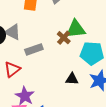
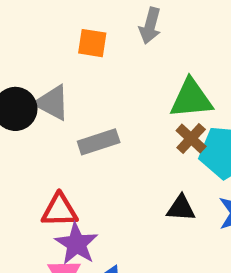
brown cross: (64, 38) -> (191, 138), moved
red triangle: (12, 69) -> (60, 210), moved, turned 36

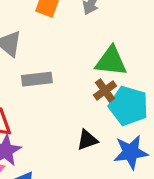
black triangle: (181, 208) -> (87, 140), turned -35

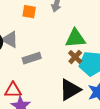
black triangle: (87, 140) -> (70, 90), size x1.6

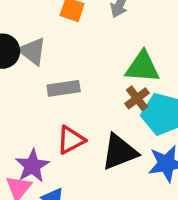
red triangle: (13, 90) -> (71, 140), moved, turned -36

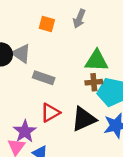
gray rectangle: (64, 88) -> (44, 78), turned 30
brown cross: (137, 98) -> (94, 82), turned 35

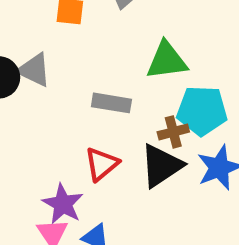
gray rectangle: (44, 78) -> (111, 103), moved
brown cross: (94, 82) -> (173, 132), moved

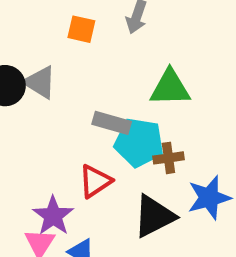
cyan pentagon: (202, 111) -> (139, 143), moved
black triangle: (161, 166) -> (154, 216), moved

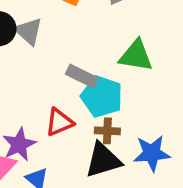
brown cross: (168, 158) -> (107, 131), moved

